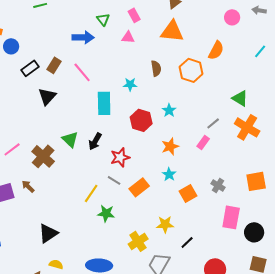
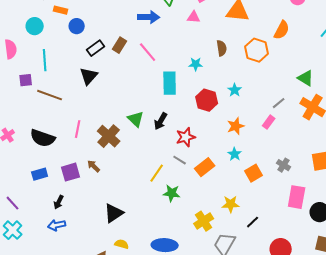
black triangle: (47, 96) -> (89, 76), moved
pink line: (12, 149) -> (78, 129), turned -42

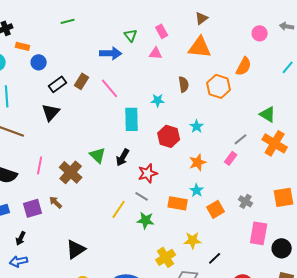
orange rectangle: (205, 167) -> (178, 203), moved, turned 48
green star: (172, 193) -> (146, 220), moved

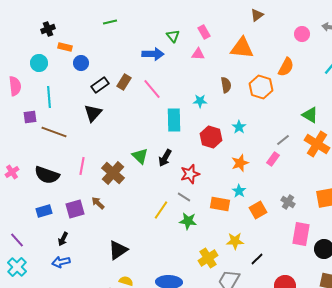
brown triangle: (202, 18) -> (257, 15), moved

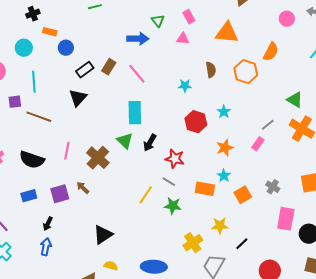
cyan rectangle: (174, 120) -> (135, 113), moved
red star: (190, 174) -> (175, 159), turned 30
blue arrow: (61, 262) -> (46, 247), turned 114

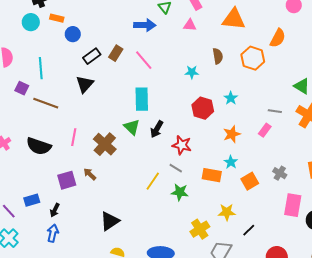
cyan circle: (24, 48) -> (31, 22), moved
purple square: (15, 102) -> (22, 88), turned 32
gray line: (268, 125) -> (275, 111), turned 48
blue rectangle: (29, 196) -> (32, 200), moved

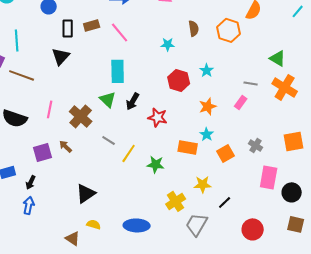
brown rectangle: (116, 53) -> (92, 25), turned 42
black rectangle: (92, 56) -> (68, 28), turned -54
gray line: (176, 168) -> (109, 140), moved

